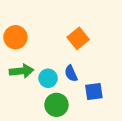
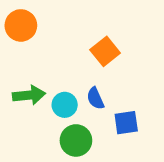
orange circle: (15, 37) -> (21, 25), moved

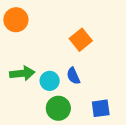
blue square: (126, 123) -> (101, 108), moved

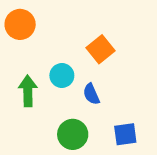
green arrow: (22, 73) -> (28, 91), turned -85
cyan circle: (50, 81) -> (62, 76), moved

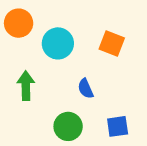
orange square: (101, 49) -> (112, 43), moved, turned -30
cyan circle: (62, 76) -> (58, 43), moved, size x1.4

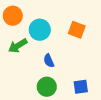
green arrow: (26, 86) -> (18, 46), moved, turned -120
blue semicircle: (86, 89) -> (49, 61), moved

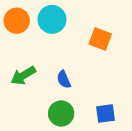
cyan circle: (40, 30) -> (52, 19), moved
green arrow: (18, 46) -> (23, 76), moved

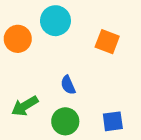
orange circle: (17, 21) -> (18, 39), moved
green arrow: (23, 76) -> (25, 106), moved

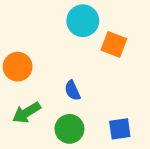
cyan circle: (55, 21) -> (83, 21), moved
orange circle: (18, 39) -> (18, 67), moved

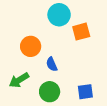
orange square: (114, 44) -> (81, 32), turned -36
orange circle: (18, 67) -> (31, 46), moved

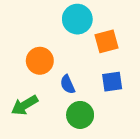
green circle: (50, 92) -> (80, 115), moved
blue square: (85, 92) -> (112, 82), moved

